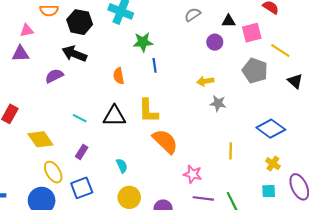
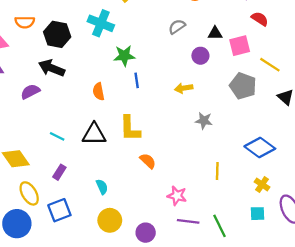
yellow arrow: (205, 81) -> (184, 88), moved
orange semicircle: (165, 141) -> (148, 161), size x0.6

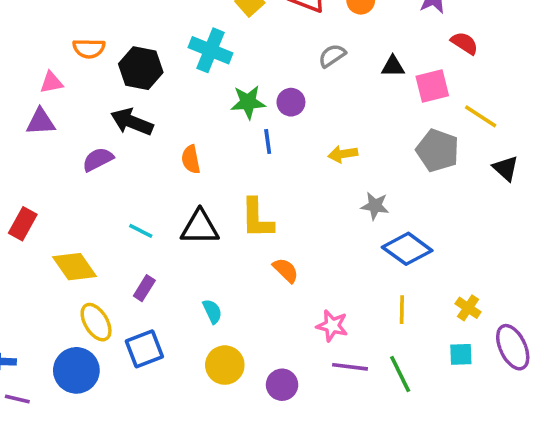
purple circle: (200, 56) -> (291, 102), moved
orange semicircle: (99, 92) -> (191, 159), moved
blue diamond: (260, 148) -> (407, 249), moved
yellow line: (217, 171) -> (402, 310), moved

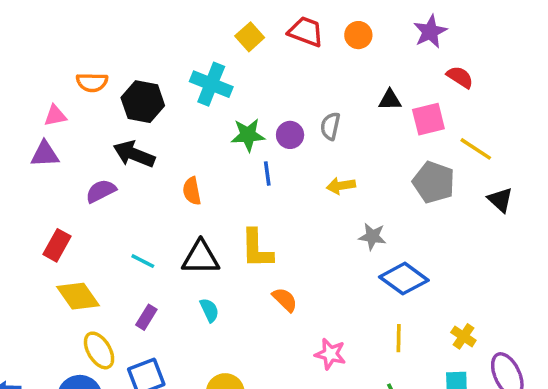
gray semicircle: (332, 56) -> (330, 126), moved, turned -44
red rectangle: (23, 224) -> (57, 245), moved
cyan semicircle: (212, 311) -> (209, 310), moved

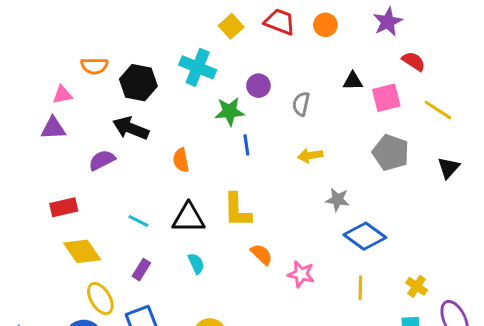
purple circle: (290, 135) -> (258, 86), moved
yellow line: (476, 149) -> (438, 110), moved
black triangle: (500, 200) -> (449, 168), turned 30
red rectangle: (57, 245) -> (64, 207), turned 48
pink star: (330, 354) -> (301, 274), moved

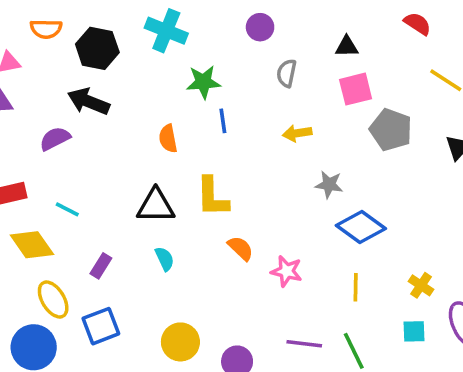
purple circle: (258, 86) -> (260, 27), moved
pink square: (386, 98) -> (356, 89), moved
orange semicircle: (181, 160) -> (168, 139), moved
cyan line: (138, 221) -> (67, 209), moved

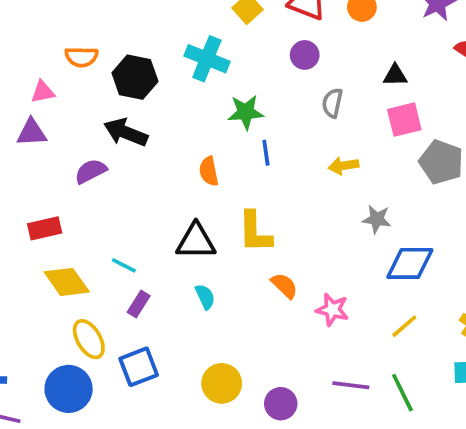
cyan line: (67, 209) -> (124, 265), moved
blue diamond: (361, 227) -> (410, 263), turned -36
yellow line: (356, 287) -> (404, 326), turned 48

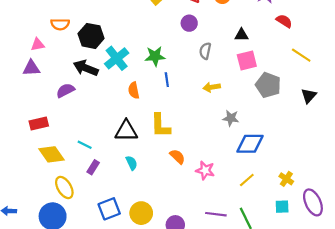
cyan cross: (207, 59) -> (117, 58), moved, turned 30
blue square: (139, 367) -> (109, 209), moved

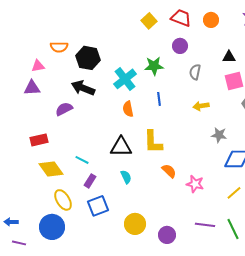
green star: (155, 56) -> (154, 66), moved
cyan cross: (117, 58) -> (125, 79), moved
blue square: (109, 209) -> (98, 206), moved

